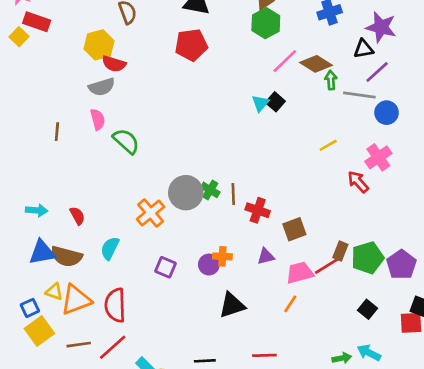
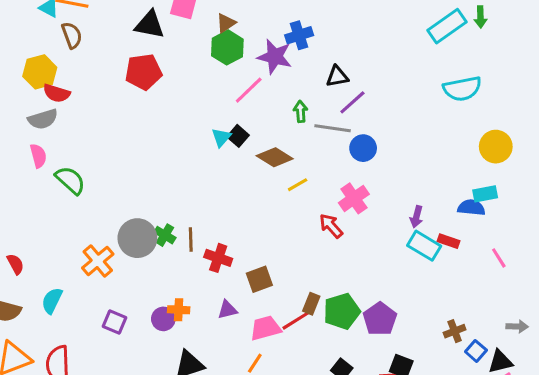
purple star: (381, 27) -> (275, 57), moved
brown diamond: (316, 64) -> (275, 157), moved

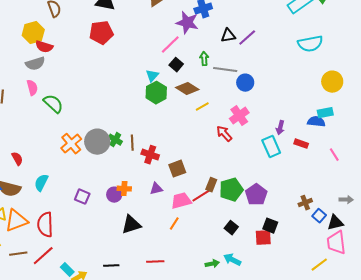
green hexagon: (227, 47) -> (156, 93), moved
purple line: (352, 102) -> (247, 38), moved
black square: (238, 136) -> (176, 65), moved
cyan rectangle: (424, 246) -> (271, 147), moved, turned 35
orange cross: (98, 261) -> (71, 144), moved

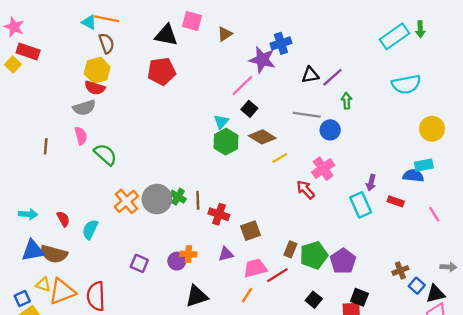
yellow hexagon: (33, 33) -> (97, 70), moved
green arrow: (204, 59) -> (347, 101), moved
cyan semicircle: (41, 183) -> (90, 229), moved
red line: (201, 196) -> (277, 275), moved

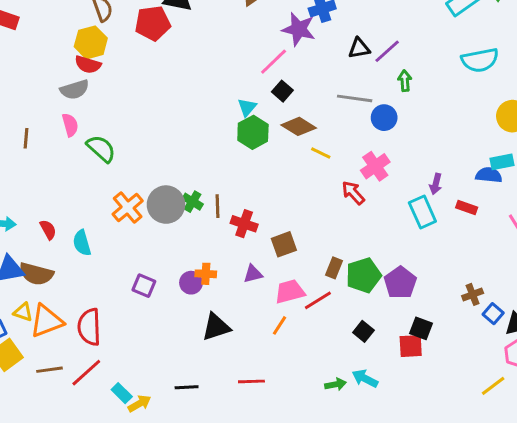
red pentagon: (162, 71) -> (153, 23), moved
yellow line: (280, 158) -> (321, 153), turned 56
cyan semicircle: (90, 229) -> (82, 243), turned -42

